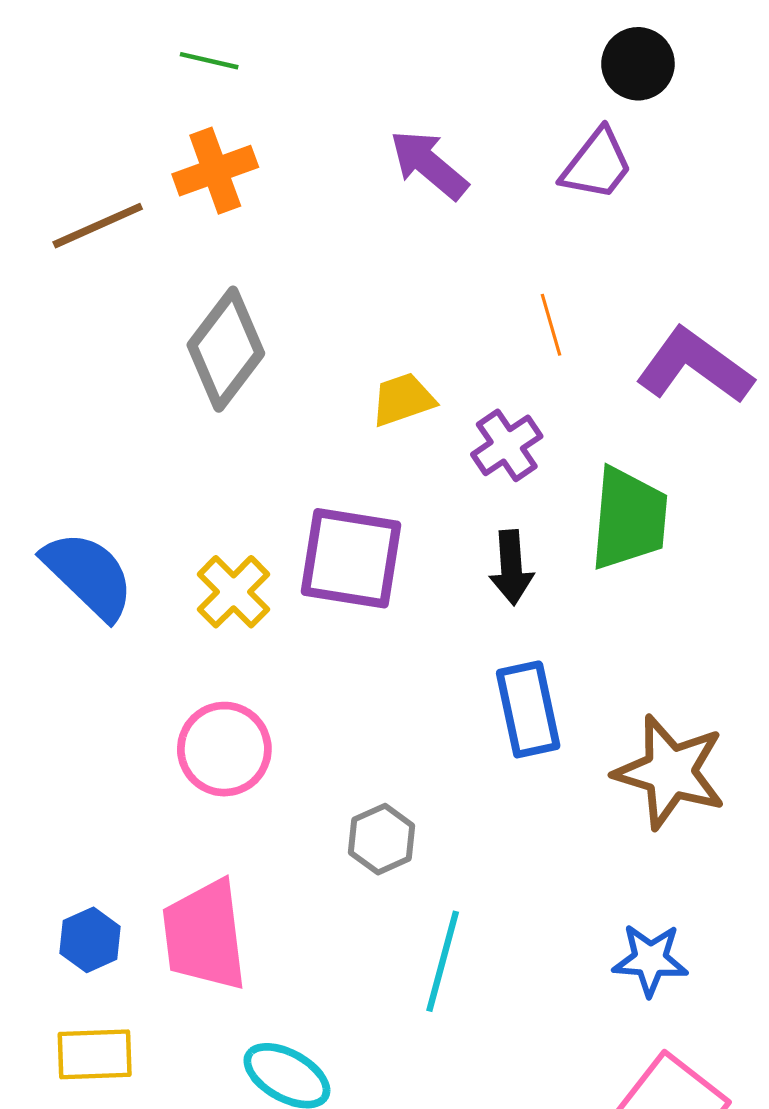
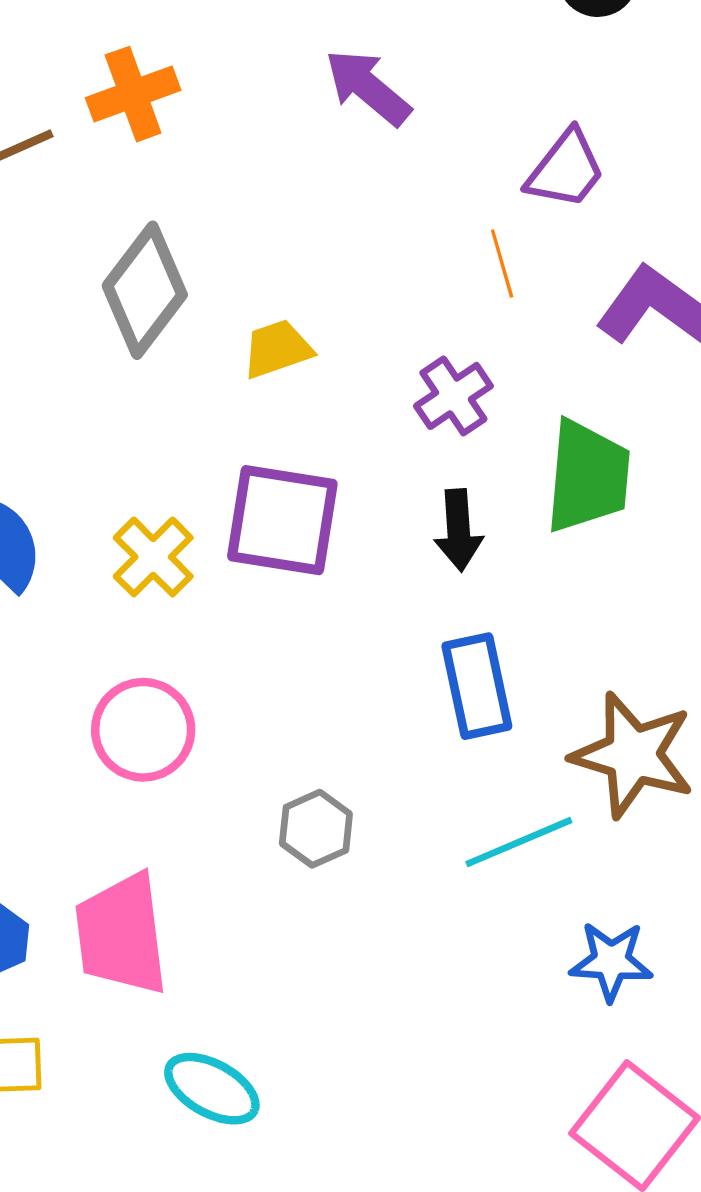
purple trapezoid: (597, 164) -> (566, 170), moved
yellow trapezoid: (403, 400) -> (277, 349), moved
cyan line: (443, 961) -> (519, 842), moved, turned 52

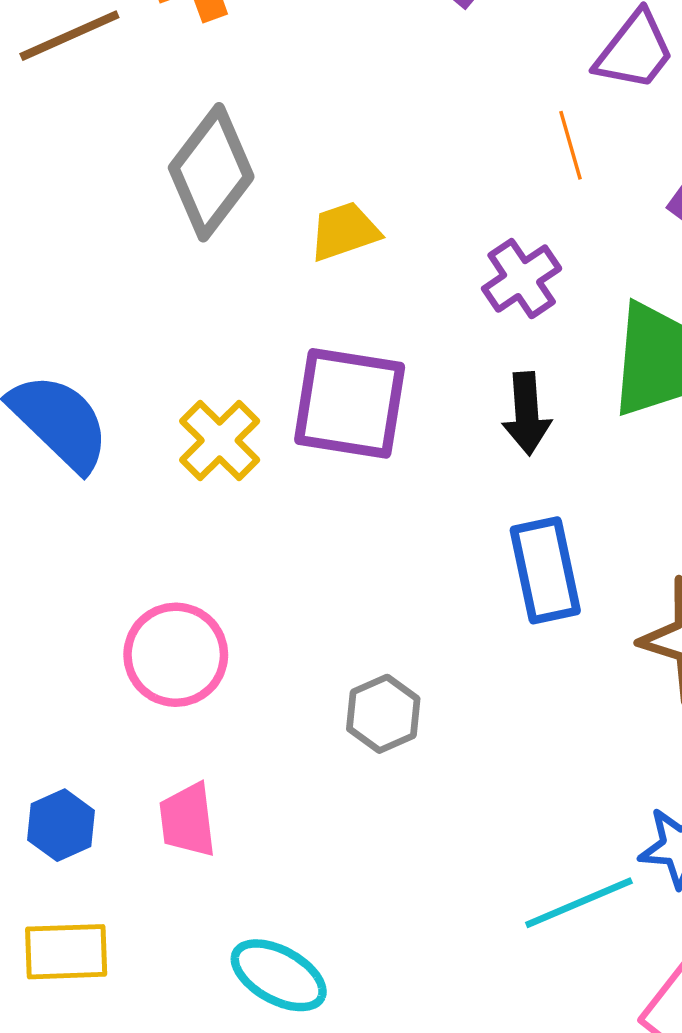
pink circle: (143, 730) -> (176, 655), moved
cyan line: (519, 842) -> (579, 903), moved
pink trapezoid: (121, 934) -> (188, 820), size x0.6

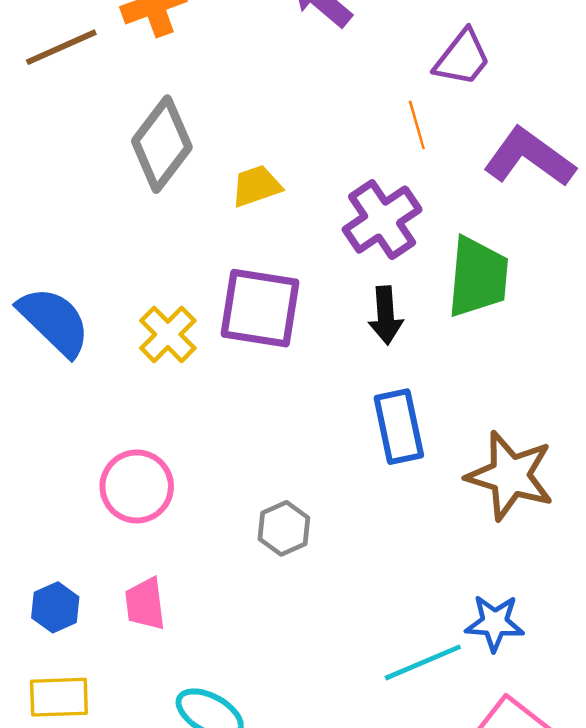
purple cross: (522, 279) -> (382, 220), size x1.4

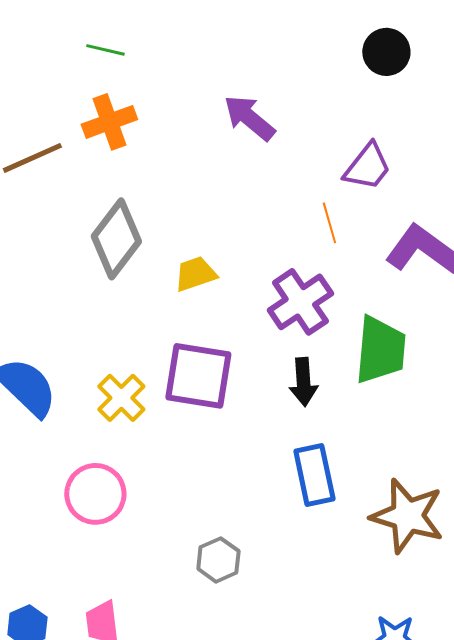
pink circle: (137, 486) -> (95, 494), moved

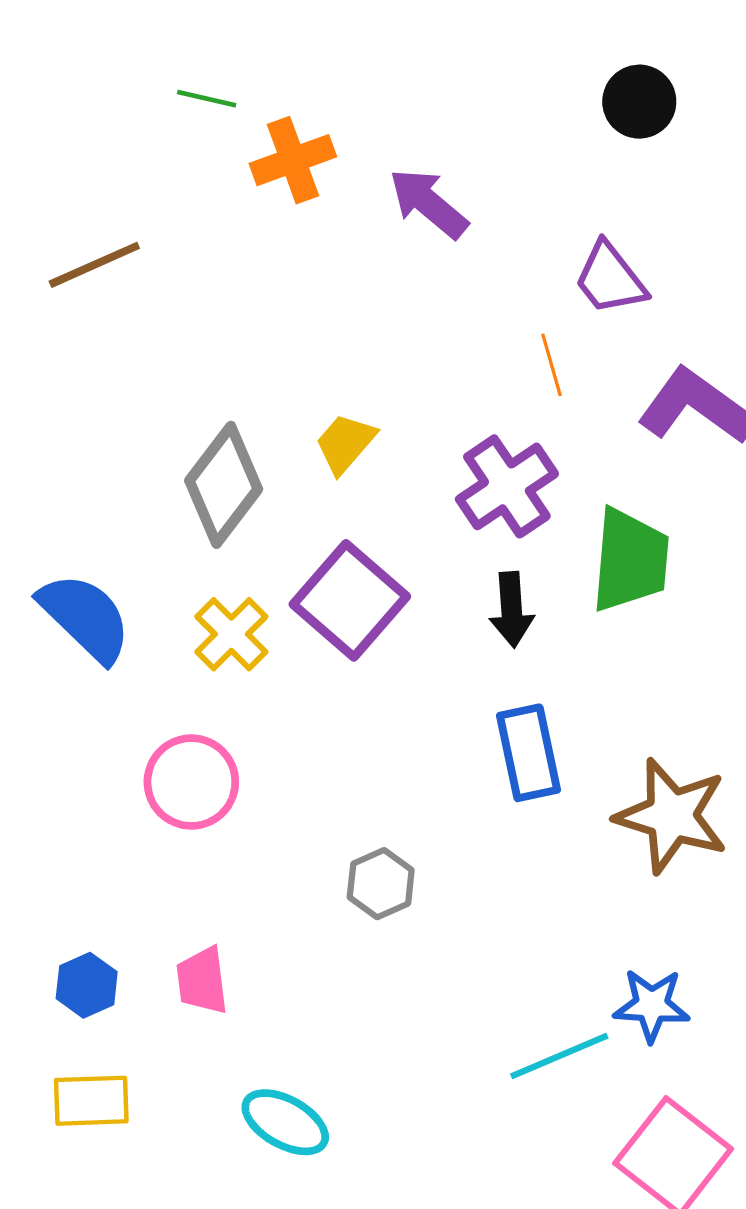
orange cross: (109, 122) -> (293, 160), moved
purple trapezoid: (367, 167) -> (610, 279), turned 104
gray diamond: (116, 239) -> (224, 485), moved
yellow trapezoid: (195, 274) -> (345, 443), turned -30
purple square: (198, 376) -> (350, 600), turned 32

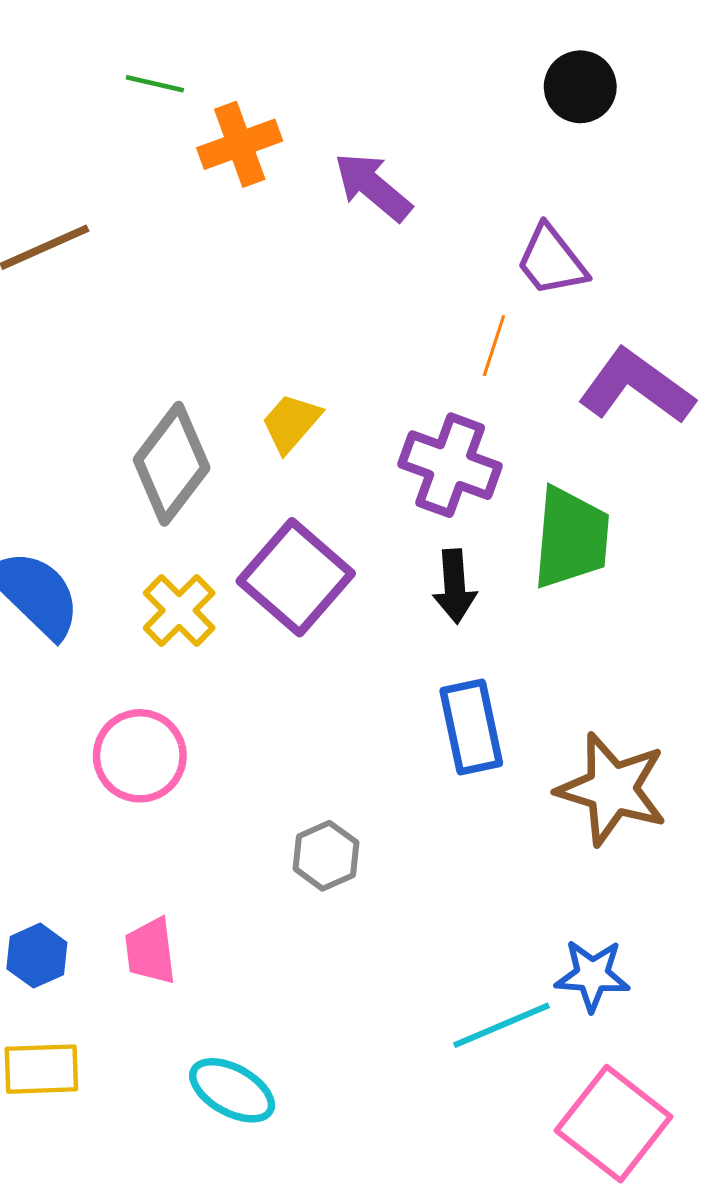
orange line: (552, 365) -> (494, 346), turned 34
purple cross: (507, 486) -> (450, 465), turned -36

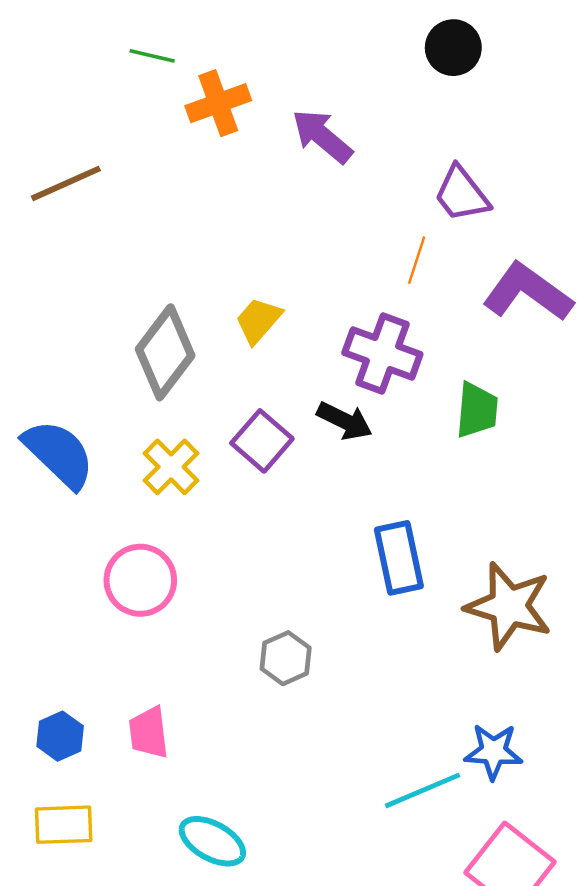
black circle: (580, 87) -> (453, 48), moved
green trapezoid: (571, 538) -> (477, 410), size x0.7
purple square: (296, 577) -> (262, 441), size x0.7
black arrow: (455, 586) -> (345, 421), moved, turned -60

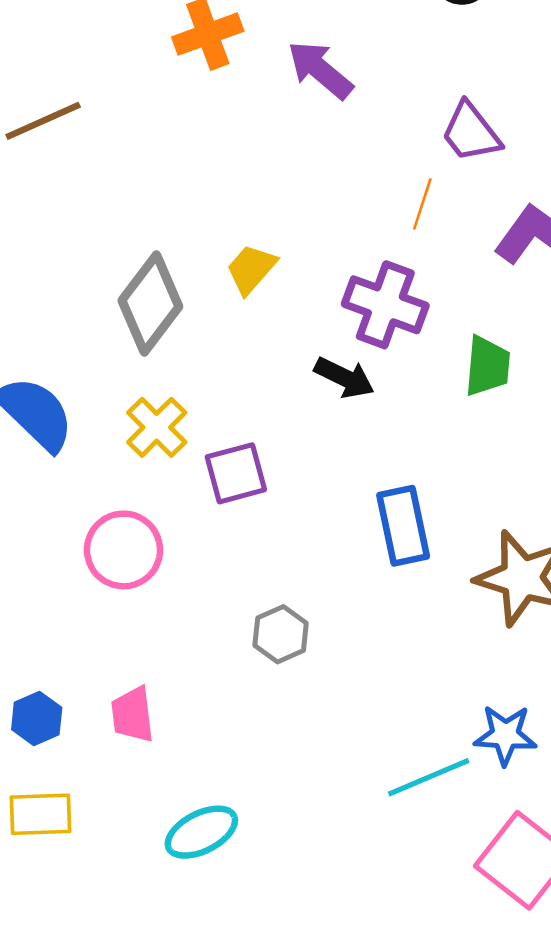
purple square: (262, 441) -> (236, 473), moved, turned 34
cyan ellipse: (212, 841) -> (201, 832), turned -56

